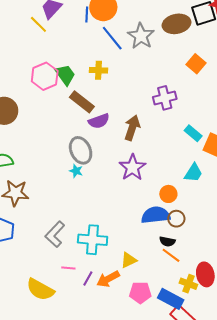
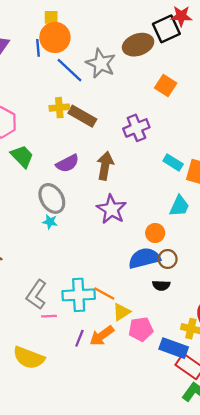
green trapezoid: (65, 75) -> (22, 156), moved
brown rectangle: (82, 102) -> (82, 116), moved
orange line: (171, 255) -> (104, 294), moved
pink line: (68, 268) -> (49, 316), moved
pink pentagon: (140, 293) -> (141, 329), moved

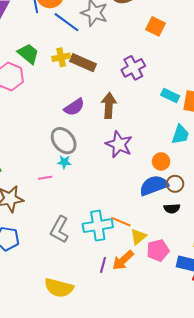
green trapezoid: (22, 156) -> (28, 54), moved
pink line: (49, 316) -> (45, 178), moved

